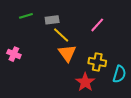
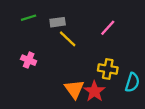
orange triangle: (67, 53) -> (74, 89), moved
pink cross: (14, 54) -> (29, 60), moved

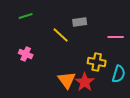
gray rectangle: (58, 22) -> (80, 22), moved
pink line: (108, 28) -> (116, 37), moved, turned 49

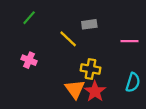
green line: (26, 16) -> (29, 18), turned -32
yellow cross: (97, 62) -> (90, 69), moved

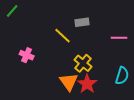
green line: (29, 18) -> (12, 11), moved
yellow cross: (90, 69) -> (83, 63), turned 30

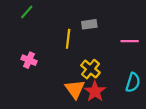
green line: (12, 11) -> (27, 12), moved
yellow line: (63, 36) -> (68, 39), turned 54

